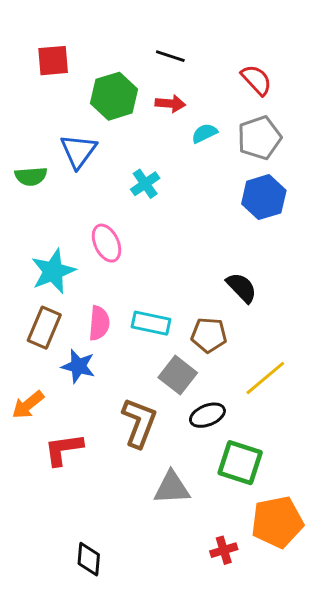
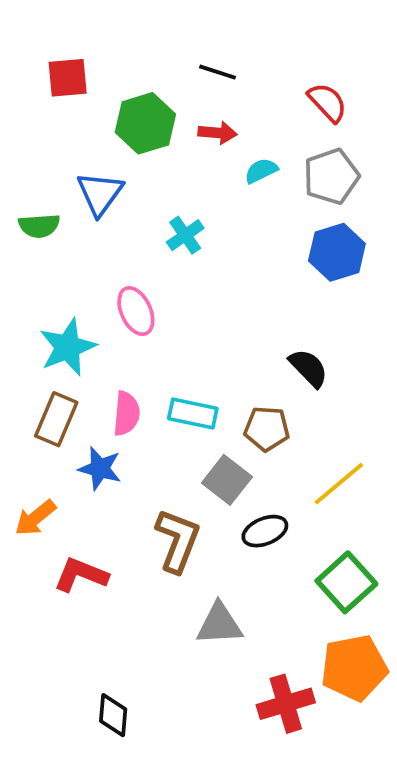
red L-shape: (64, 449) -> (81, 575), turned 30
green square: (240, 463) -> (346, 582), moved, turned 30
red cross: (224, 550) -> (286, 704), size x1.6

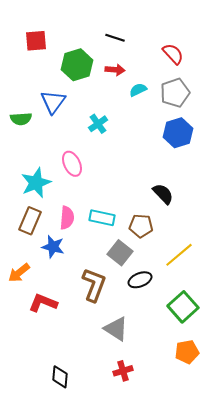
gray triangle: (219, 624) -> (116, 329), turned 36
orange pentagon: (354, 668) -> (187, 352), size x0.7
red cross: (286, 704) -> (123, 371), moved, size x0.7

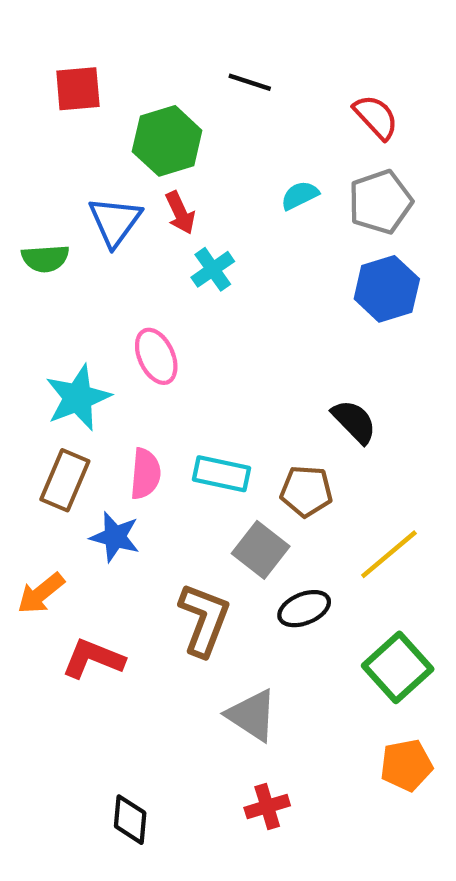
red arrow: (115, 70) -> (180, 213), moved, turned 60

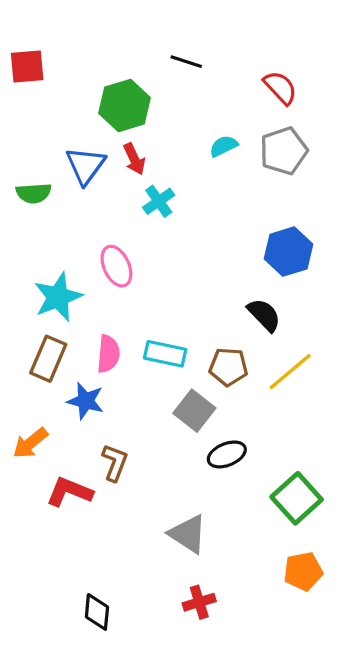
red square: (78, 89) -> (27, 66), moved
blue hexagon: (387, 289) -> (289, 252), moved
yellow line: (389, 554) -> (290, 372), moved
brown L-shape: (204, 619) -> (115, 463), moved, size x0.7

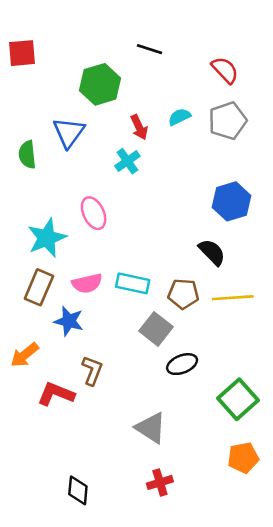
red arrow: (134, 159) -> (139, 127), moved
green semicircle: (34, 193) -> (27, 155), turned 88
pink semicircle: (108, 354) -> (87, 283), turned 72
yellow line: (290, 372) -> (233, 298), turned 36

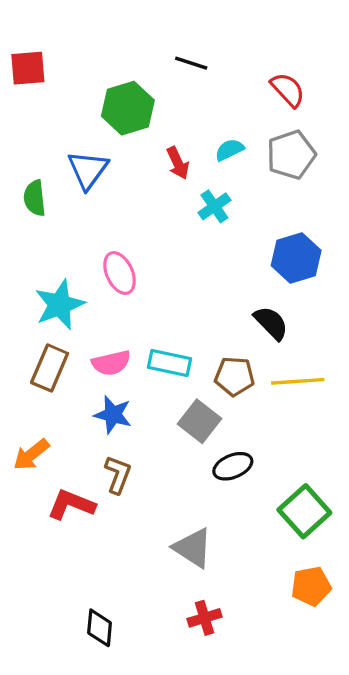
cyan cross: (127, 161) -> (214, 206), moved
blue star: (69, 321) -> (113, 415), moved

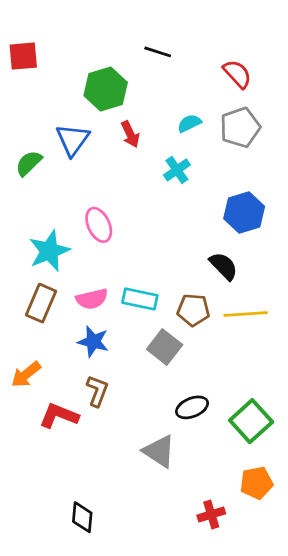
red arrow: (178, 163) -> (130, 134), moved
green semicircle: (35, 198) -> (29, 163), turned 52
black ellipse: (233, 466) -> (192, 407), moved
red cross: (204, 618) -> (211, 514), moved

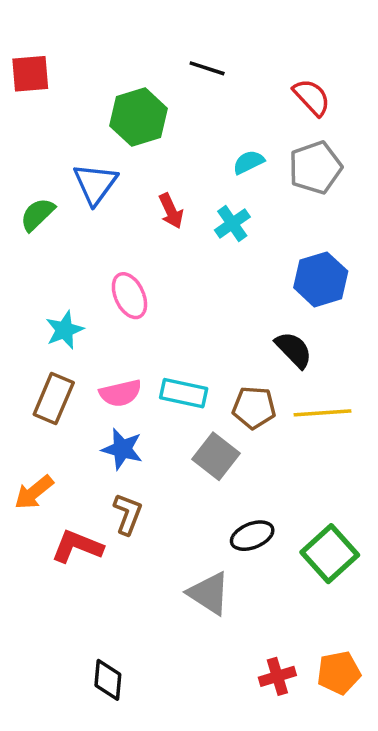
red arrow: (130, 134) -> (171, 211), moved
cyan star: (49, 251) -> (65, 330), size x0.7
orange pentagon: (257, 483) -> (339, 673), moved

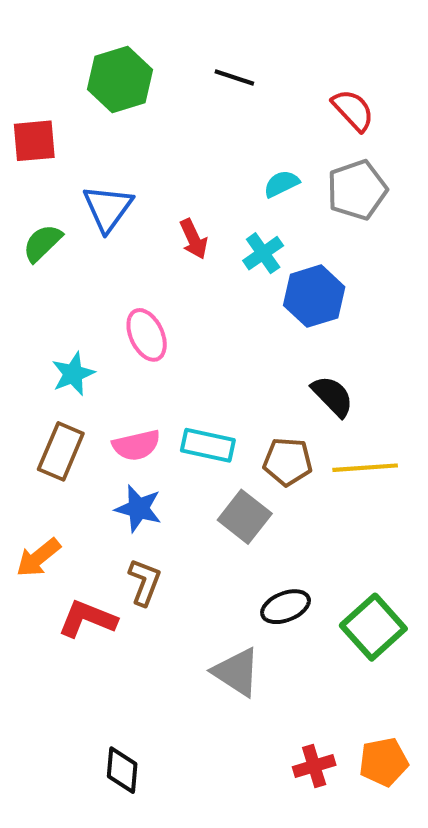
red square: (30, 74) -> (34, 141), moved
green hexagon: (138, 117) -> (120, 80), moved
blue hexagon: (321, 279) -> (314, 296), moved

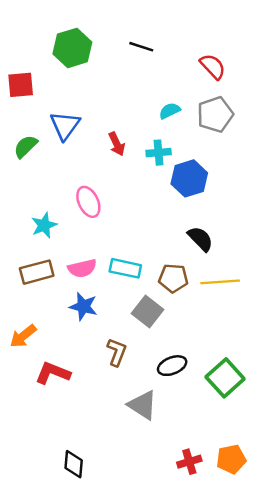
cyan cross: (263, 253) -> (159, 153), turned 30
brown rectangle: (61, 451) -> (37, 272), turned 52
brown L-shape: (145, 582) -> (117, 352), moved

